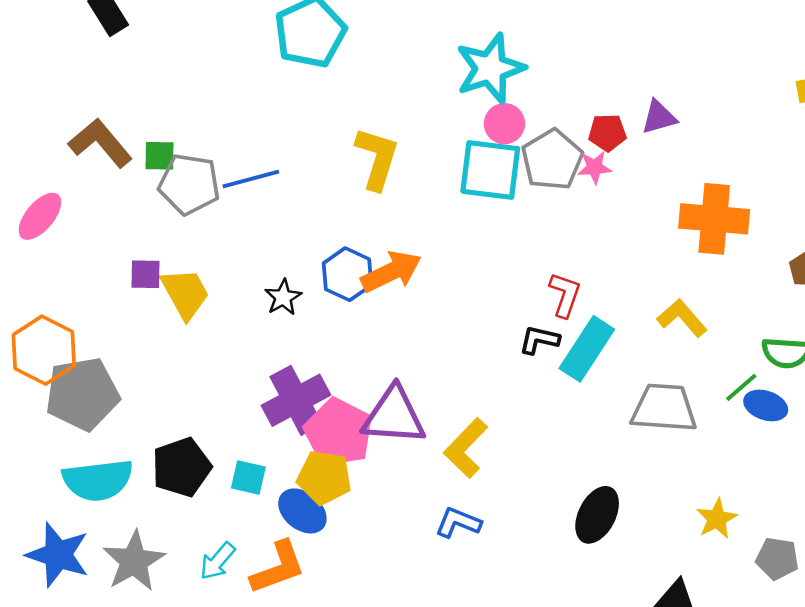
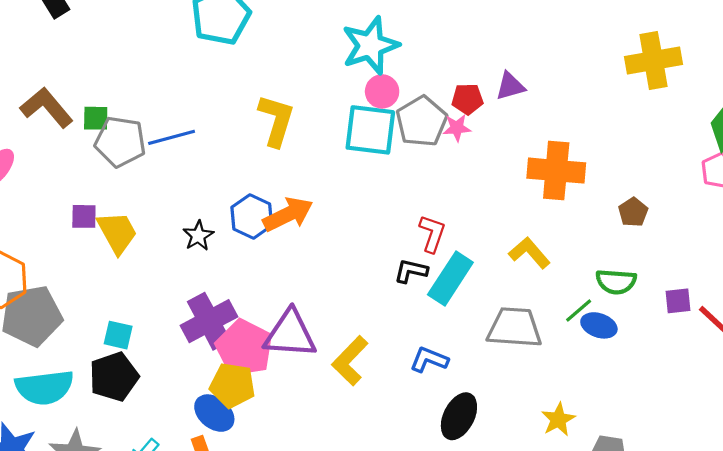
cyan square: (248, 478) -> (118, 335), moved
blue L-shape: (458, 523) -> (429, 360), moved

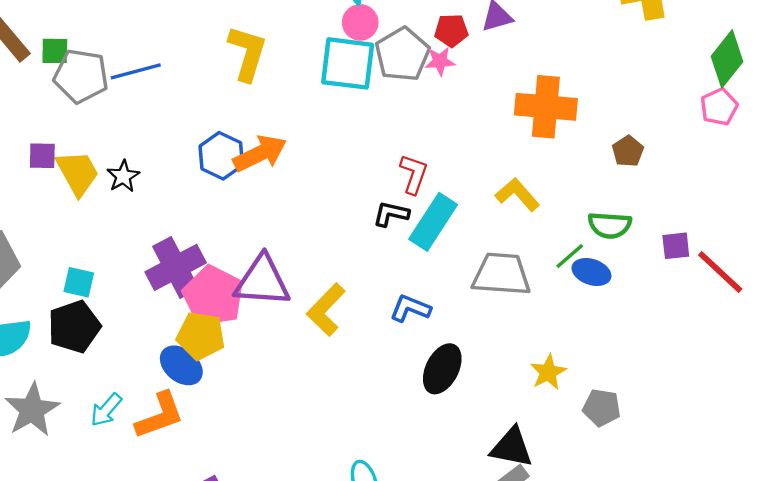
black star: (198, 236) -> (123, 176), moved

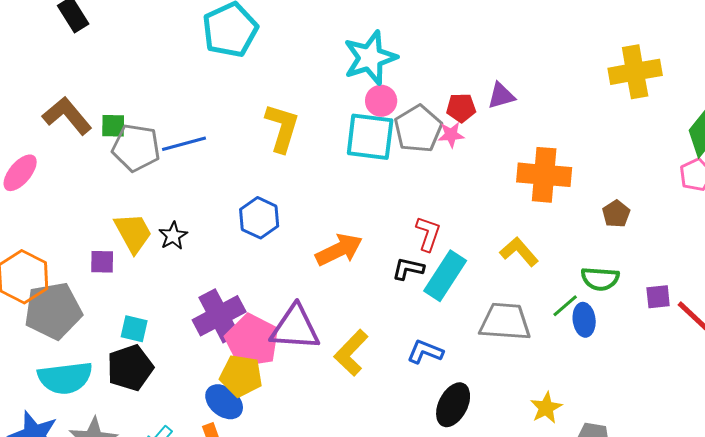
orange arrow: (260, 153) -> (339, 250), moved
purple square: (42, 156) -> (102, 262), moved
blue ellipse: (591, 272) -> (584, 320), turned 64

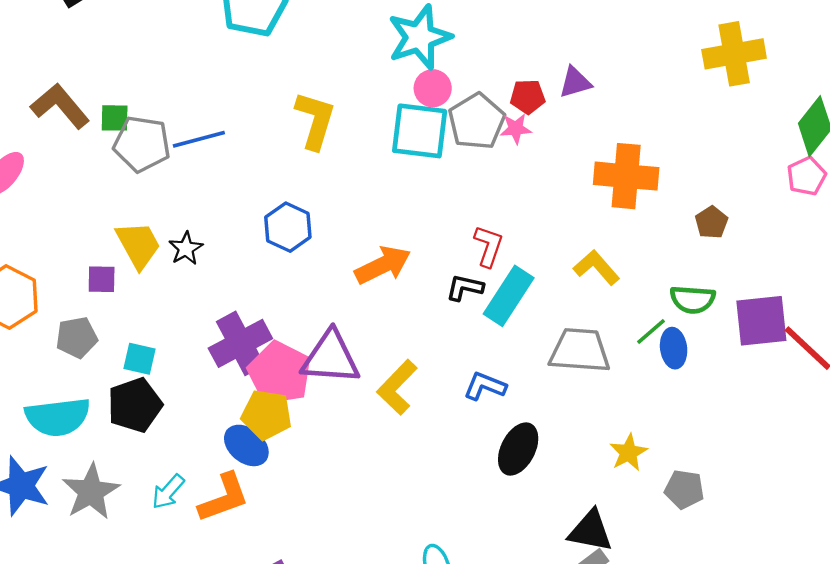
purple square: (658, 297) -> (761, 321), size x1.8
gray pentagon: (53, 311) -> (77, 337), moved, size x0.6

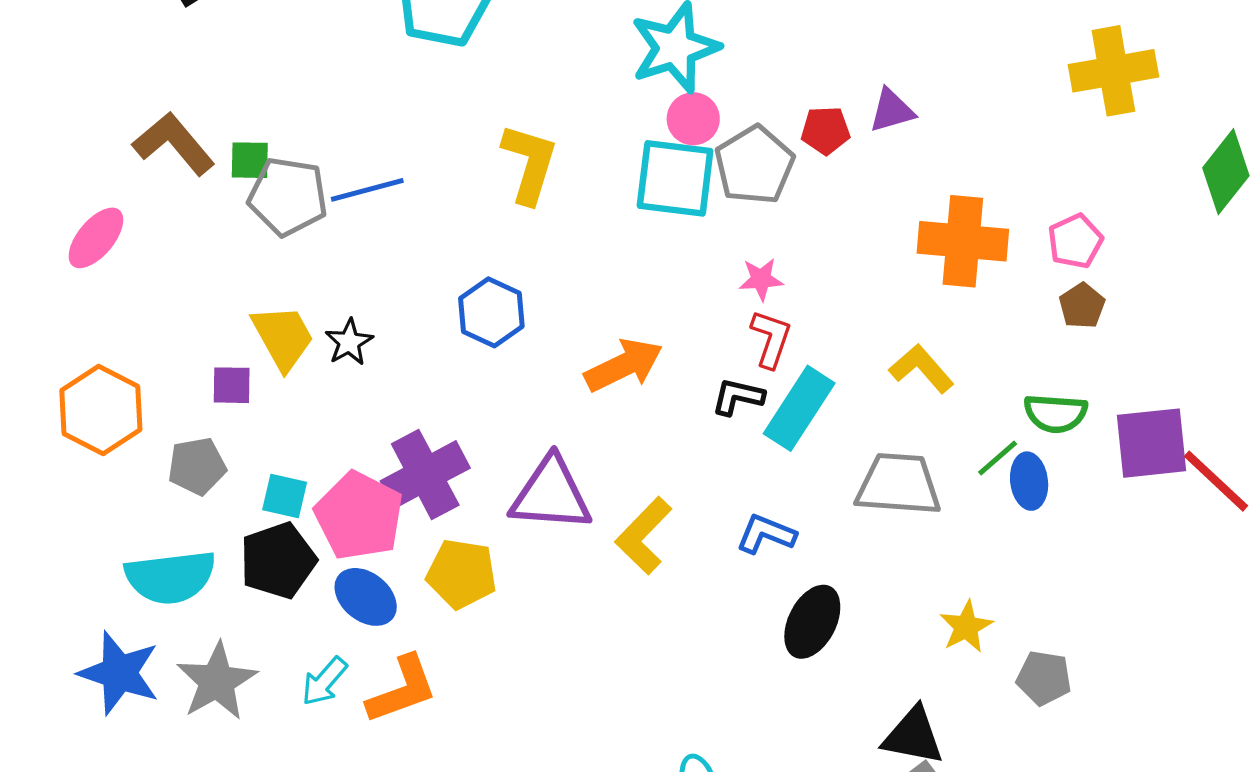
pink star: (516, 129) -> (761, 279), moved
pink pentagon: (806, 176) -> (1075, 241), moved
pink pentagon: (280, 373) -> (359, 516), moved
blue ellipse: (246, 445) -> (366, 597), moved

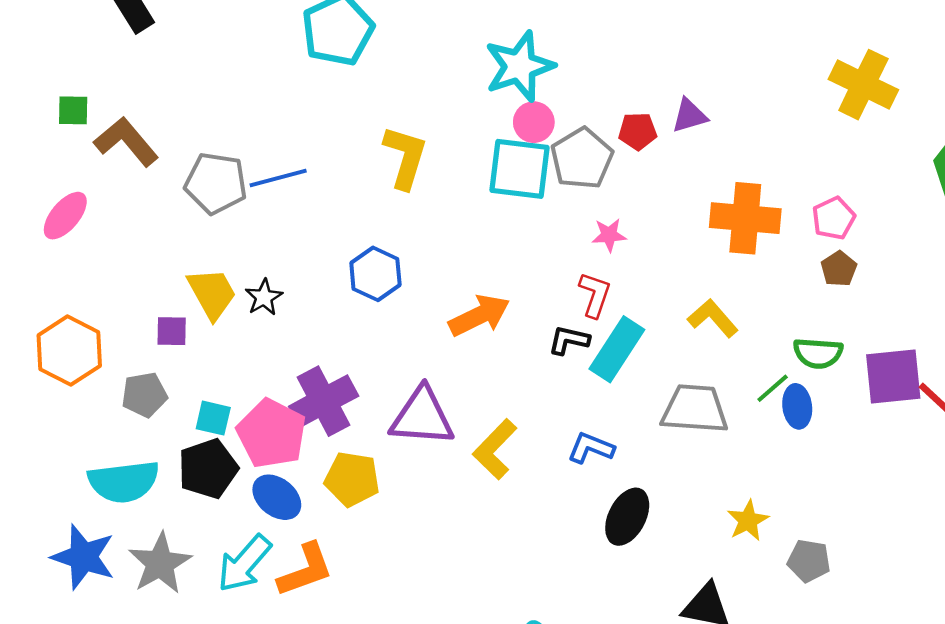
yellow cross: (1113, 71) -> (863, 85), turned 36
green square: (250, 160) -> (73, 110), moved
pink star: (761, 279) -> (609, 235), moved
cyan arrow: (324, 681) -> (244, 563), size x1.5

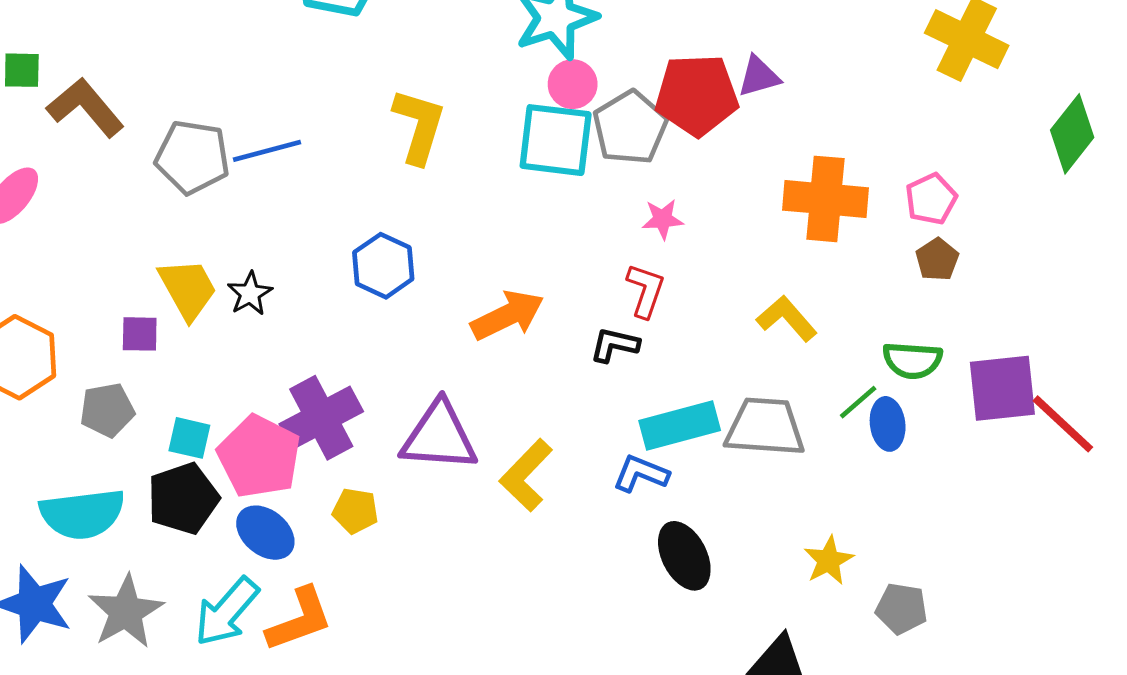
red pentagon: (638, 131) -> (697, 95), size x1.8
cyan rectangle: (617, 349) -> (680, 426), moved, turned 42
yellow pentagon: (352, 479) -> (355, 511), size x0.7
black ellipse: (627, 517) -> (684, 556), turned -54

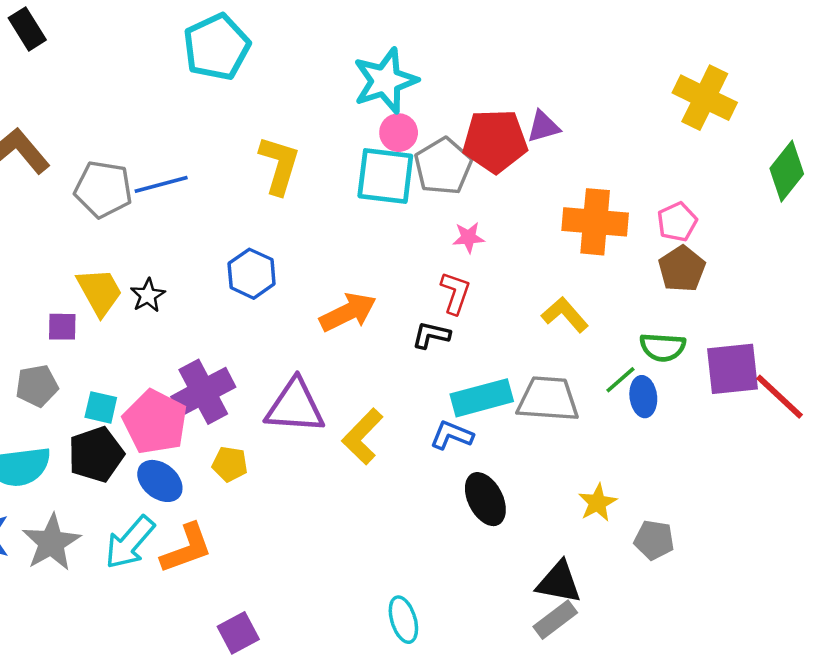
brown pentagon: (937, 259) -> (682, 269), size x1.4

